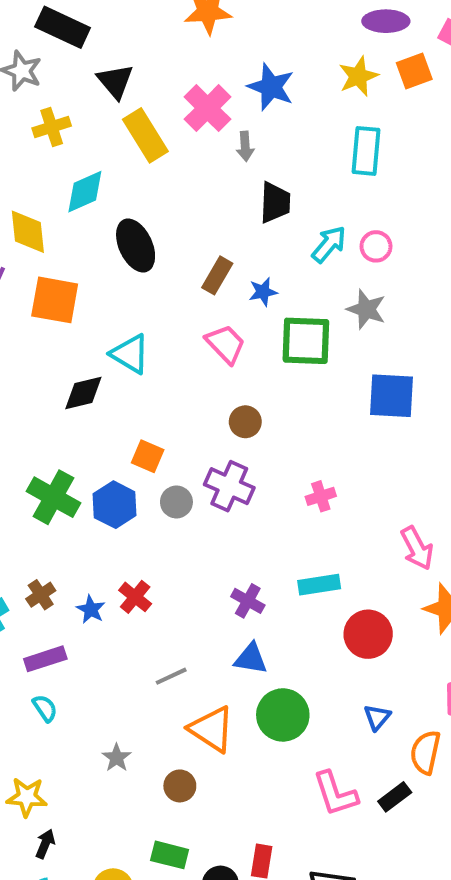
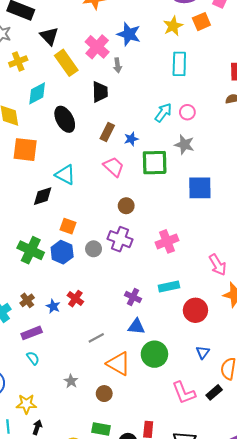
black trapezoid: (275, 202) -> (100, 92), moved
orange square: (148, 456) -> (68, 226), moved
pink cross: (321, 496) -> (167, 241), size x1.5

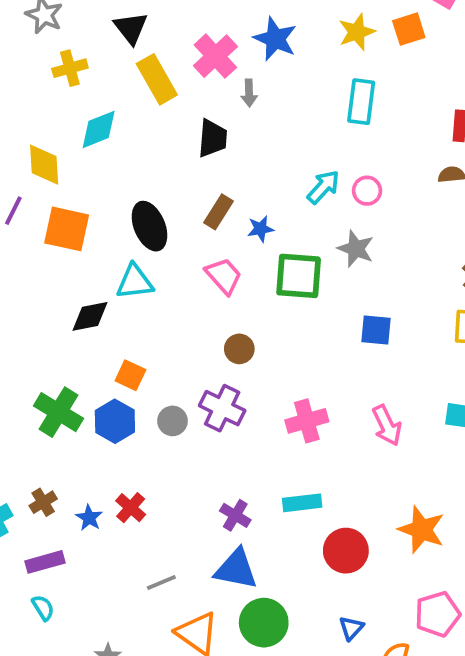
black ellipse: (65, 119) -> (149, 226), moved
cyan triangle: (65, 175) -> (135, 282), turned -40
blue square: (200, 188) -> (376, 330), size x0.7
pink arrow: (218, 265) -> (387, 425), moved
blue triangle: (136, 326) -> (236, 569), size x1.4

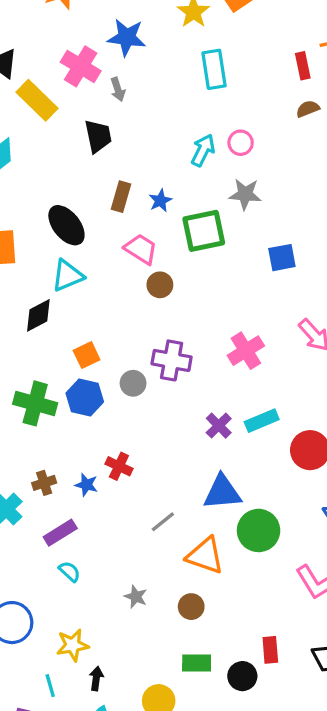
brown circle: (239, 349) -> (160, 285), moved
orange square: (130, 375) -> (87, 355), turned -35
brown cross: (43, 502) -> (44, 483), turned 30
purple cross: (235, 515) -> (219, 426), moved, turned 30

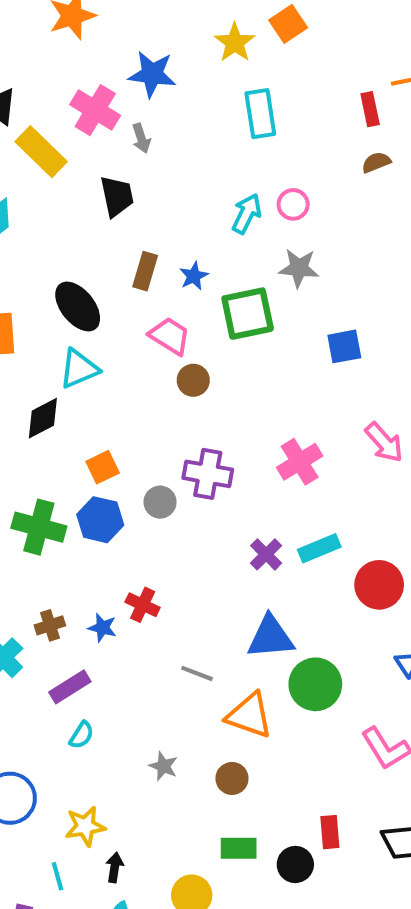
gray line: (163, 522) -> (197, 673), turned 60
cyan semicircle: (70, 572) -> (82, 735), turned 80

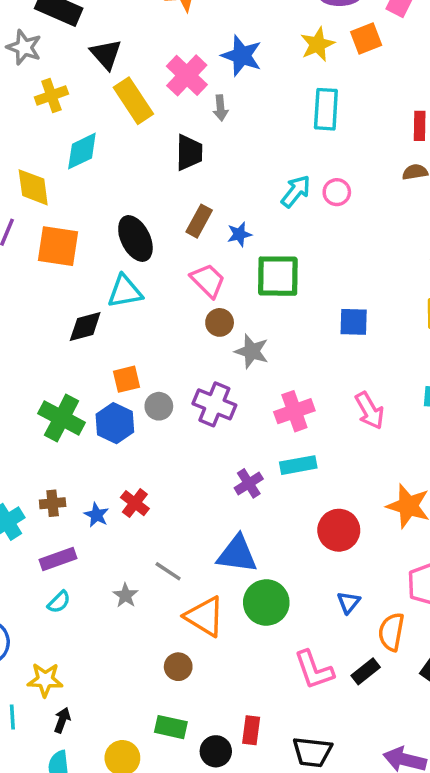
gray star: (299, 268) -> (252, 351), moved
gray circle: (160, 502) -> (159, 406), moved
cyan rectangle: (319, 548) -> (298, 465), moved
gray star: (163, 766) -> (125, 595), moved

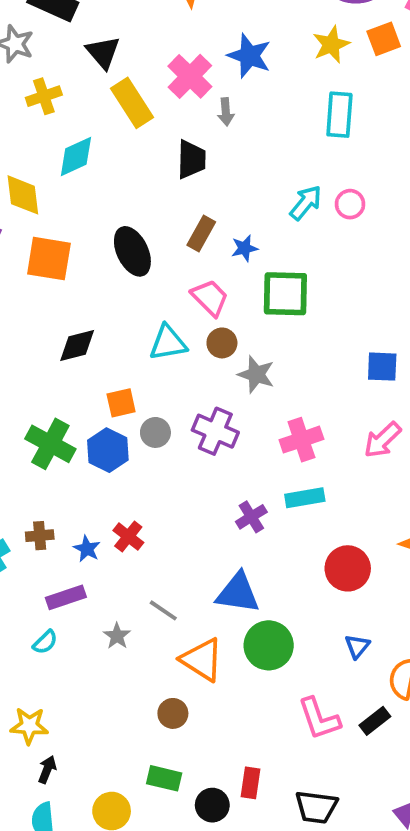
cyan triangle: (125, 291) -> (168, 343), moved
blue square: (354, 322) -> (382, 367), moved
pink arrow: (370, 411) -> (382, 440), turned 75
purple rectangle: (58, 559) -> (66, 597), moved

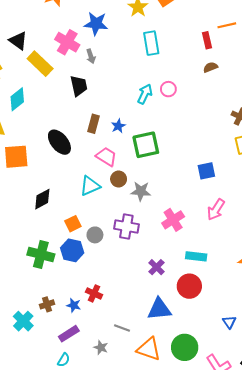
cyan rectangle: (305, 498) -> (196, 256), moved, turned 30
red circle: (348, 568) -> (189, 286), moved
green circle: (269, 645) -> (185, 347), moved

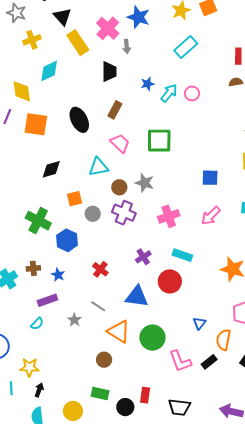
cyan rectangle: (151, 43) -> (186, 47), turned 45
blue star: (118, 126) -> (147, 84), moved
brown circle: (119, 179) -> (119, 187), moved
blue hexagon: (72, 250) -> (67, 240), moved
red cross: (94, 293) -> (100, 269), moved

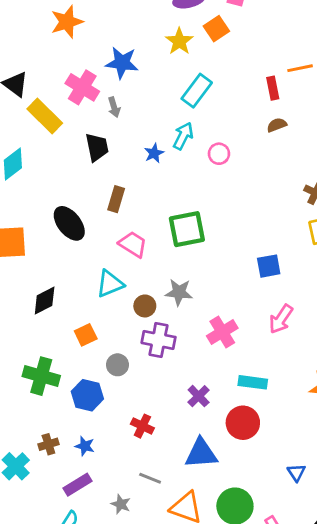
cyan arrow: (169, 93) -> (183, 136), moved
gray circle: (93, 214) -> (117, 365), moved

